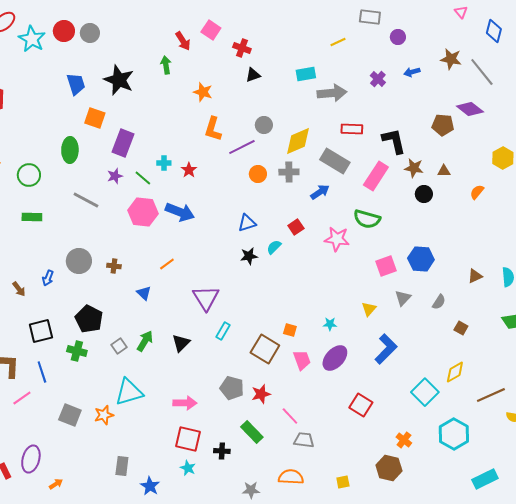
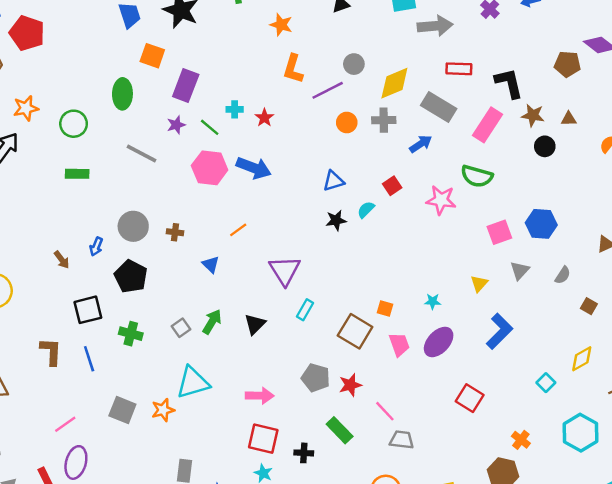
black pentagon: (89, 319) -> (131, 276), moved
cyan square: (425, 392) -> (546, 383), size x0.6
pink line: (22, 398) -> (65, 424), moved

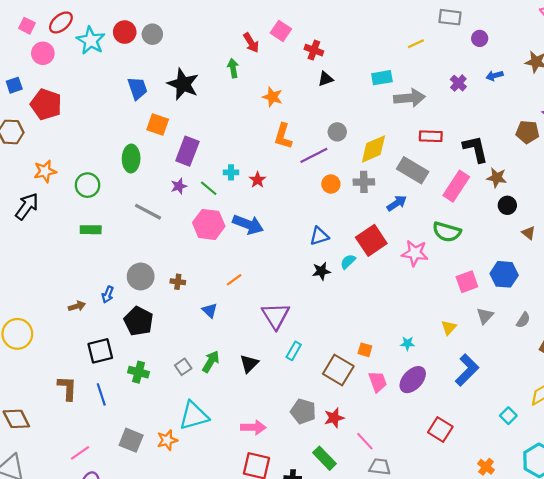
brown triangle: (569, 119) -> (529, 233), moved, turned 40
red square: (392, 186) -> (371, 240), size x1.8
brown arrow: (62, 260) -> (77, 306), turned -70

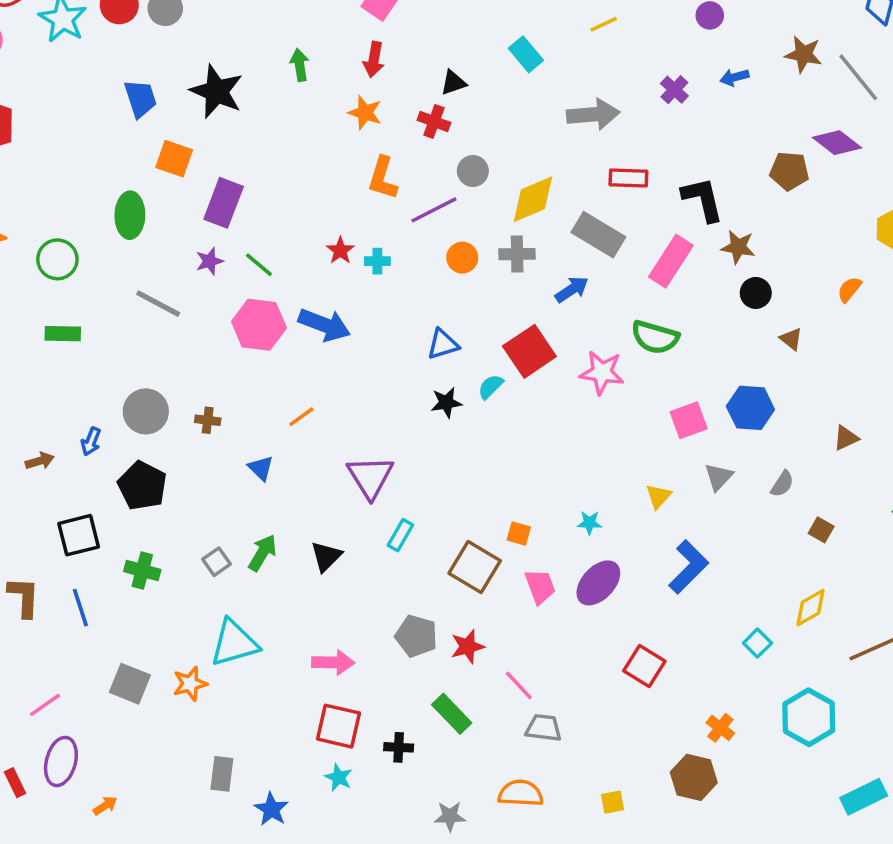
red arrow: (251, 43) -> (374, 60), moved, turned 42
red cross: (314, 50) -> (434, 121), moved
cyan rectangle: (382, 78) -> (526, 54), moved, turned 60
cyan cross: (231, 172) -> (377, 261), moved

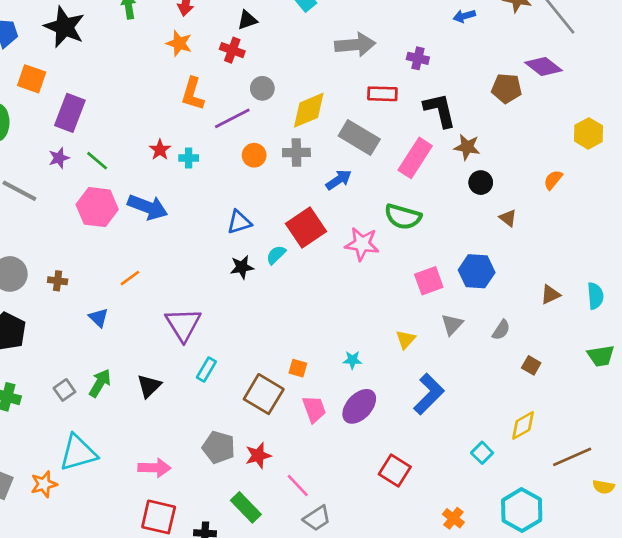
purple cross: (674, 90) -> (418, 58), moved, turned -30
gray trapezoid: (544, 728) -> (317, 518), turned 140

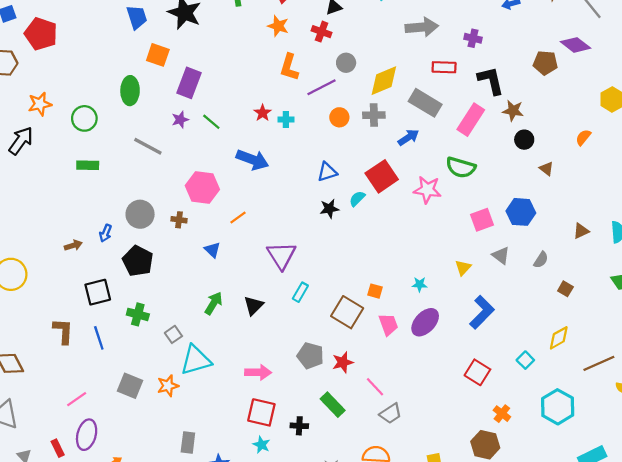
pink hexagon: (97, 207) -> (202, 187), moved
gray triangle: (452, 324) -> (501, 255), turned -36
gray square: (64, 390) -> (173, 334), moved
red square: (395, 471) -> (477, 372), moved

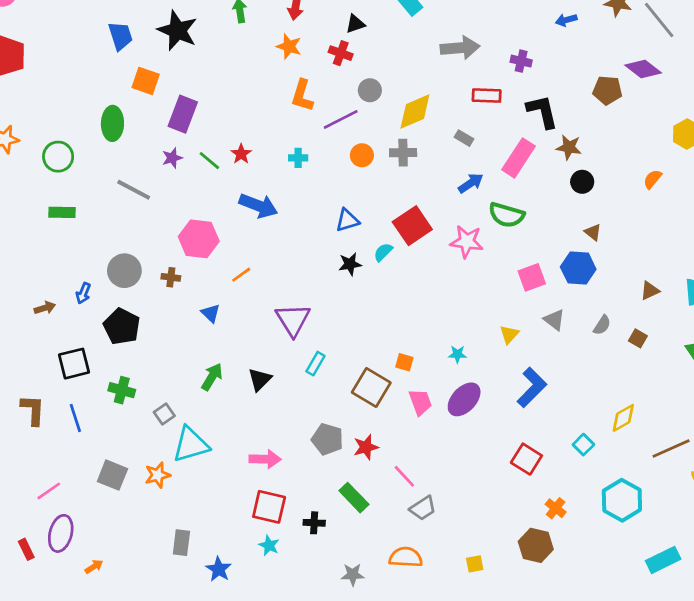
gray rectangle: (425, 103) -> (464, 138), size x0.5
red star: (263, 113) -> (241, 154), moved
blue arrow: (408, 137) -> (471, 183), moved
brown triangle: (546, 169) -> (593, 232), moved
brown square: (565, 289) -> (638, 338), moved

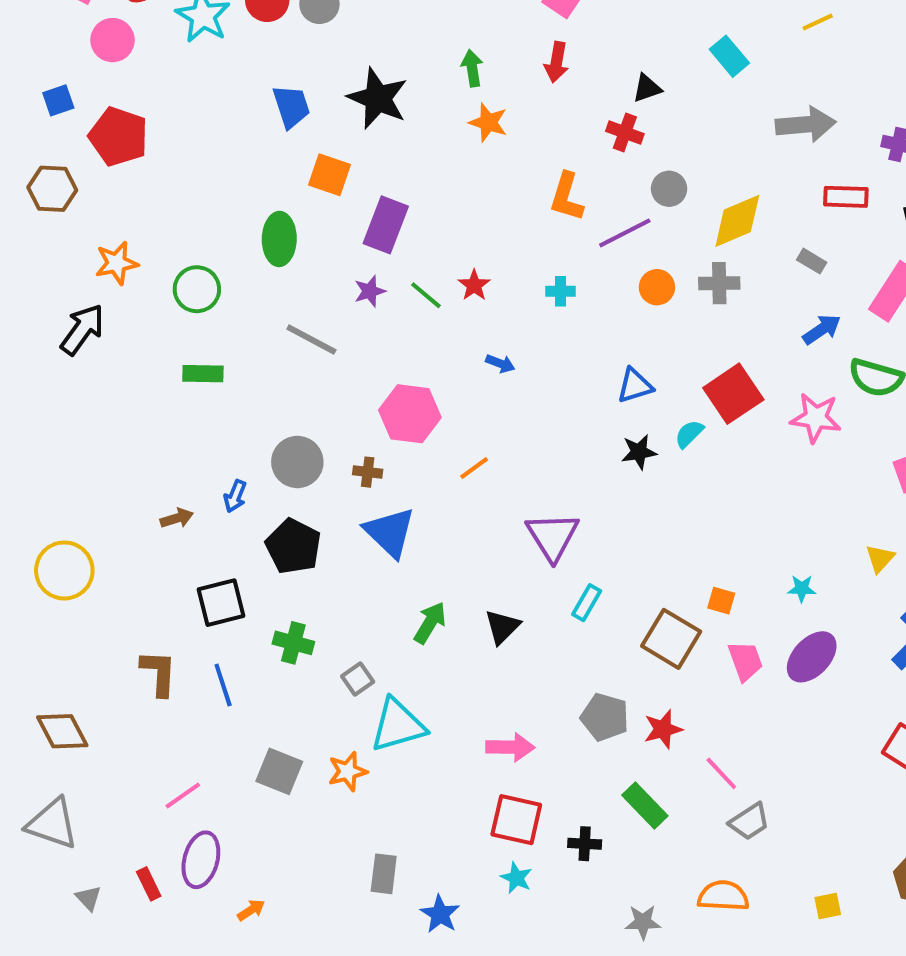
orange star: (289, 46) -> (488, 122), moved
blue arrow: (258, 206) -> (500, 364), size x0.5
blue triangle: (211, 313) -> (390, 532), moved, size x1.8

